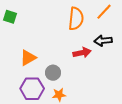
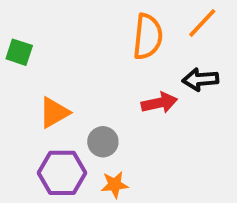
green square: (10, 17) -> (19, 52), moved

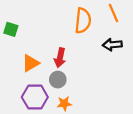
orange line: (202, 23) -> (113, 13), turned -66
red arrow: (159, 103) -> (60, 58), moved, turned 114

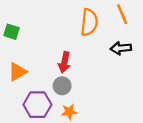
orange triangle: (30, 63) -> (17, 72), moved

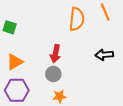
black arrow: (121, 48) -> (104, 55), moved
purple hexagon: (37, 105) -> (17, 90), moved

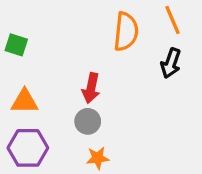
black arrow: (104, 55) -> (171, 63), moved, turned -66
orange triangle: (15, 62) -> (25, 101), turned 30

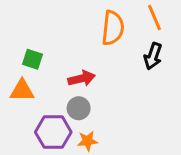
green square: (16, 45) -> (33, 59), moved
red arrow: (91, 88) -> (82, 78), turned -115
purple hexagon: (28, 148) -> (53, 132), moved

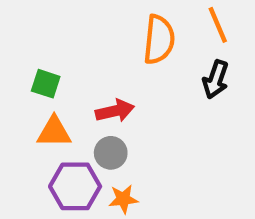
orange triangle: (22, 90) -> (54, 132), moved

